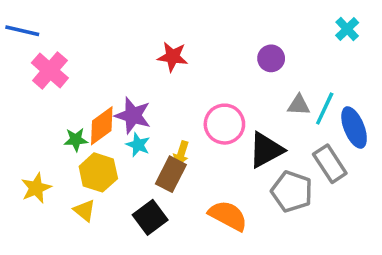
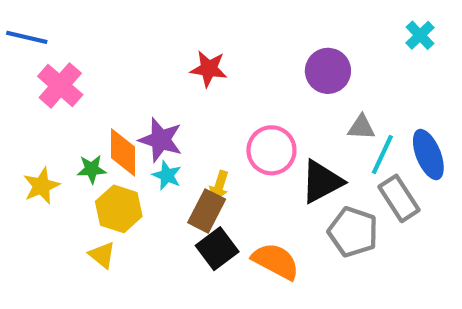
purple circle: (271, 58) -> (328, 71), size x1.4
cyan line: (325, 108) -> (382, 154), moved
orange diamond: (102, 126) -> (123, 152), turned -54
yellow star: (36, 188) -> (41, 186), moved
black square: (150, 217) -> (217, 249), moved

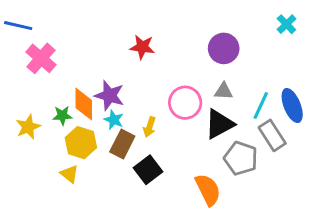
gray triangle: (361, 127) -> (224, 91), moved
brown rectangle: (207, 211) -> (122, 144), moved
orange semicircle: (276, 261) -> (208, 190), moved, turned 36

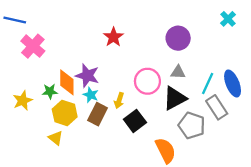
red star: (142, 47) -> (113, 37), turned 30
black square: (148, 170) -> (135, 121), moved

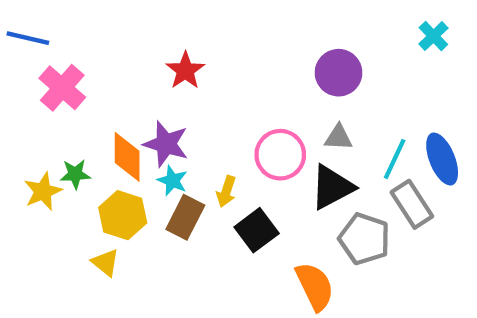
red star: (113, 37) -> (185, 71), moved
green star: (50, 91) -> (75, 174), moved

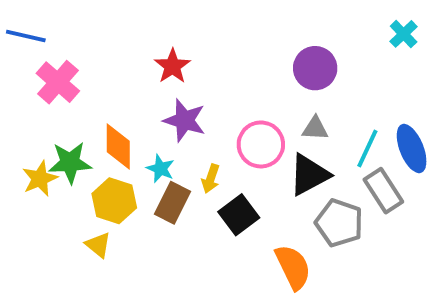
purple star: (166, 144) -> (185, 120), moved
green star: (75, 174) -> (70, 163), size x1.5

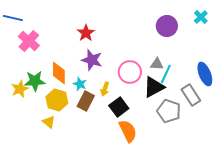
purple circle: (315, 68) -> (167, 26), moved
cyan line: (367, 148) -> (166, 74), moved
orange semicircle: (293, 267) -> (128, 131), moved

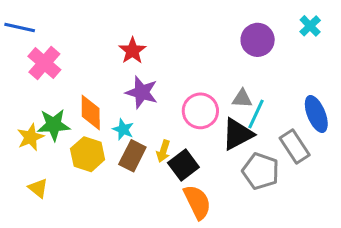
yellow arrow: (105, 89) -> (163, 151), moved
yellow triangle: (49, 122) -> (38, 188), moved

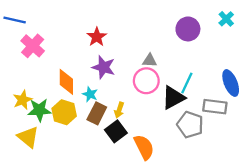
gray triangle: (242, 99) -> (150, 60), moved
green star: (54, 125) -> (39, 110), moved
gray rectangle: (295, 146) -> (215, 107), turned -50
black square: (183, 165) -> (116, 131), moved
yellow triangle: (38, 188) -> (28, 137), size x1.5

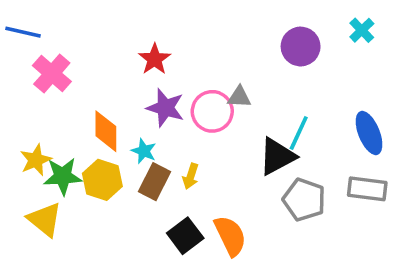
pink circle: (146, 81) -> (212, 111), moved
gray rectangle: (215, 107) -> (367, 189), moved
black square: (116, 131) -> (185, 236), moved

